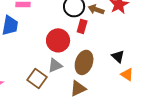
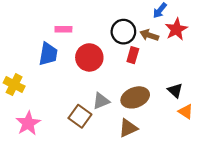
red circle: (58, 40) -> (89, 57), moved
brown ellipse: (84, 62) -> (135, 97), turned 50

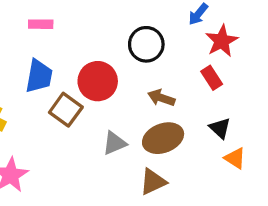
pink rectangle: (63, 29) -> (41, 24), moved
brown arrow: (149, 35) -> (161, 98), moved
red rectangle: (133, 55) -> (212, 78), moved, turned -49
brown square: (80, 116) -> (66, 110), moved

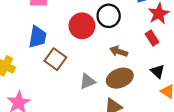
red circle: (98, 81) -> (82, 26), moved

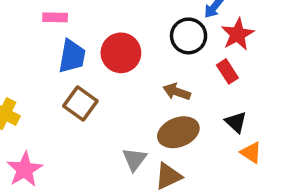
black circle: (109, 16) -> (189, 36), moved
blue trapezoid: (37, 37) -> (72, 56), moved
gray triangle: (88, 81) -> (134, 159), moved, turned -30

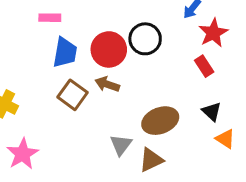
black circle: (189, 36) -> (145, 39), moved
brown arrow: (177, 92) -> (107, 84), moved

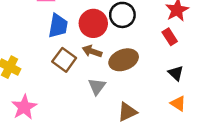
brown ellipse: (160, 121) -> (124, 60), moved
orange triangle: (225, 139) -> (178, 103), moved
gray triangle: (121, 145) -> (97, 86), moved

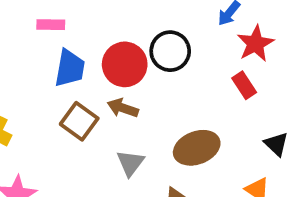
brown ellipse: (124, 60) -> (197, 148), moved
black triangle: (176, 73) -> (276, 144), moved

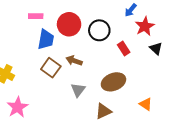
red circle: (125, 64) -> (69, 24), moved
red rectangle: (244, 85) -> (124, 49), moved
black triangle: (276, 144) -> (156, 49), moved

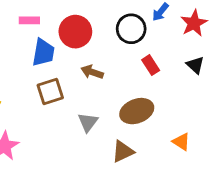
red star: (145, 26) -> (194, 23), moved
black circle: (99, 30) -> (131, 29), moved
brown arrow: (74, 61) -> (92, 72), moved
brown square: (51, 68) -> (50, 92), turned 36

